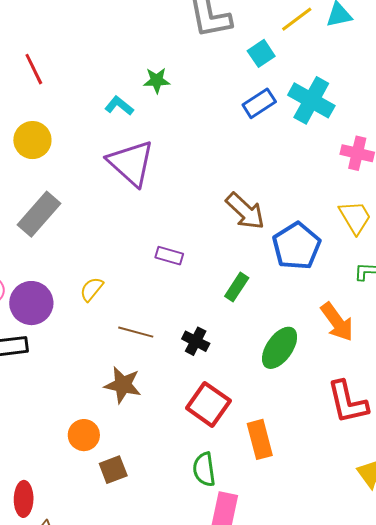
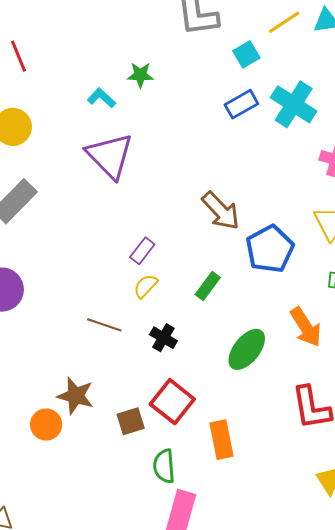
purple rectangle: (169, 256) -> (142, 251), turned -72
yellow semicircle: (92, 289) -> (146, 286), moved
brown star: (123, 385) -> (75, 396), moved
brown square: (113, 470) -> (131, 421), moved

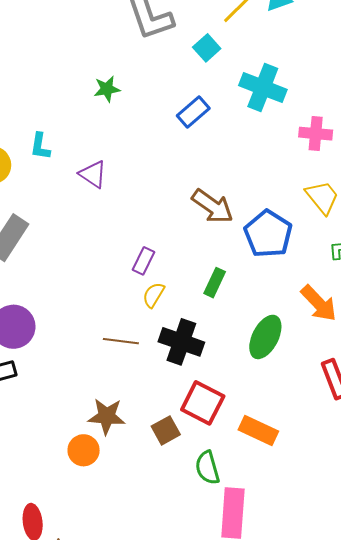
cyan L-shape: (101, 98) -> (40, 146), moved, turned -112
blue rectangle: (241, 104) -> (193, 112), moved
purple triangle: (110, 156) -> (93, 174), size x0.6
black cross: (163, 338) -> (181, 342), size x1.6
orange rectangle: (221, 440) -> (258, 430), turned -42

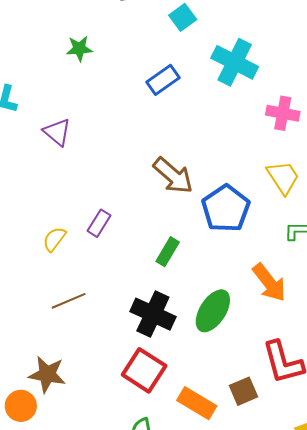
yellow semicircle: (154, 295) -> (54, 239), moved
brown line: (121, 341) -> (69, 301), turned -36
black cross: (181, 342) -> (153, 314), moved
brown square: (166, 430) -> (244, 391), moved

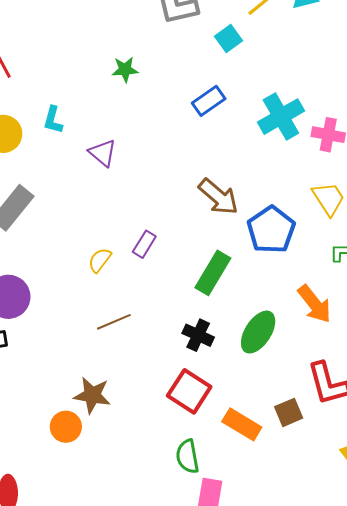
cyan cross: (235, 62) -> (281, 117), moved, turned 33
green rectangle: (168, 252) -> (213, 273), size x1.5
black cross: (153, 314) -> (198, 335), size x0.7

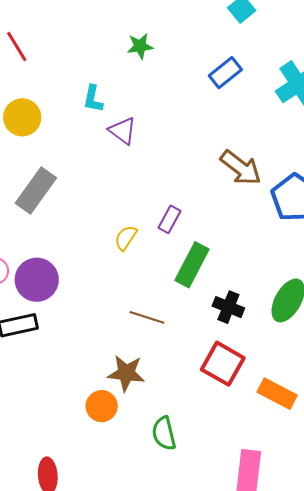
cyan L-shape: (53, 120) -> (93, 99), moved
green rectangle: (213, 273) -> (192, 265), moved
brown line: (114, 322) -> (147, 317), moved, turned 44
green semicircle: (187, 456) -> (164, 433), moved

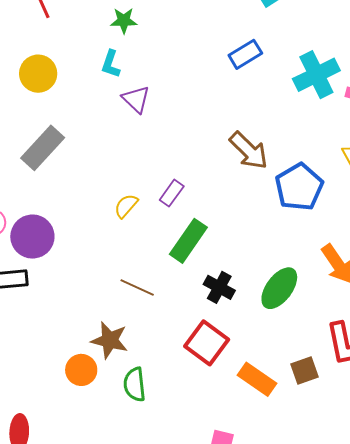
green star: (140, 46) -> (124, 21), moved
green semicircle: (164, 433) -> (135, 384), moved

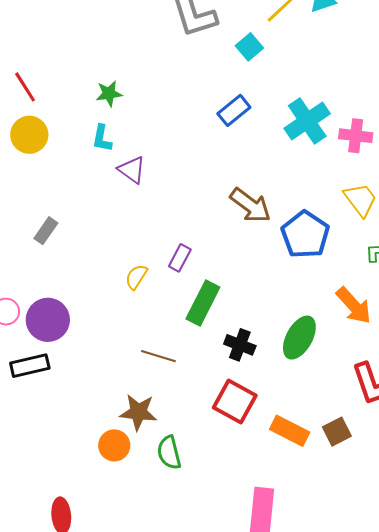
yellow circle: (38, 74) -> (29, 135), moved
gray rectangle: (43, 148) -> (46, 231), size x0.6
brown square: (304, 370) -> (337, 432), moved

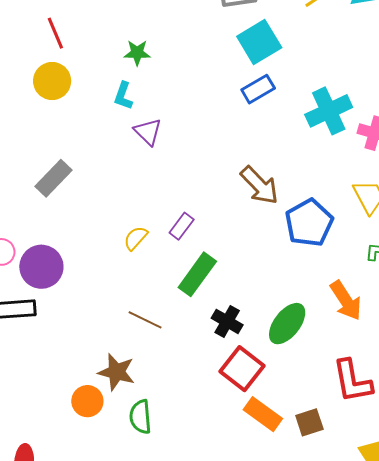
cyan square: (249, 47) -> (259, 42), moved, size x1.6
gray rectangle: (46, 231) -> (53, 178), size x1.4
red square: (235, 402) -> (242, 369), moved

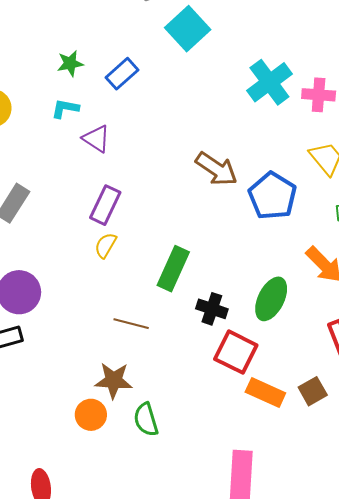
blue rectangle: (258, 89) -> (122, 74), moved
cyan L-shape: (123, 96) -> (65, 108), turned 92
purple rectangle: (182, 226) -> (105, 205), moved, size x1.4

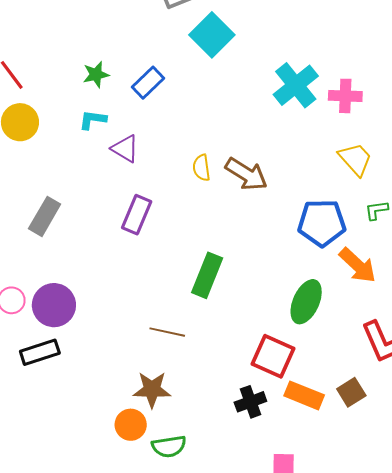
blue pentagon: (272, 196) -> (322, 223), moved, turned -30
yellow semicircle: (106, 245) -> (202, 168), moved, turned -36
black cross: (212, 309) -> (250, 402), moved, turned -36
green semicircle: (146, 420) -> (169, 446), moved, turned -80

